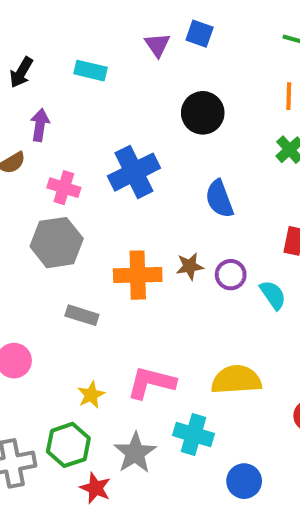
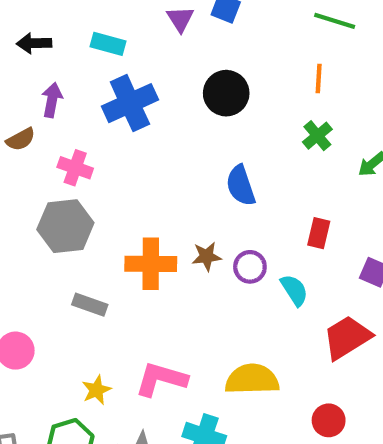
black arrow: (21, 72) -> (34, 43), turned 56
blue cross: (134, 172) -> (130, 103), moved

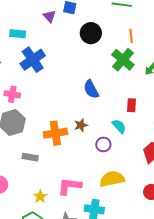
orange line: (319, 79) -> (131, 36), moved
black circle: (226, 93) -> (91, 33), moved
green cross: (317, 136) -> (123, 60), size x1.6
purple circle: (250, 267) -> (103, 144), moved
cyan semicircle: (294, 290) -> (119, 126), moved

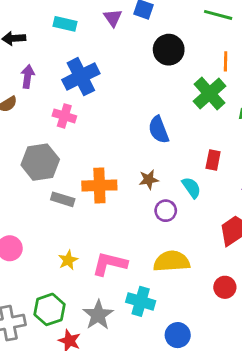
cyan rectangle: (18, 34) -> (65, 24), moved
pink cross: (12, 94) -> (64, 116), moved
brown star: (81, 125) -> (149, 180), moved
gray rectangle: (30, 157) -> (63, 199), moved
yellow star: (40, 196) -> (68, 260), moved

